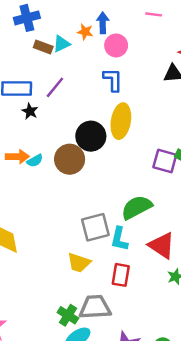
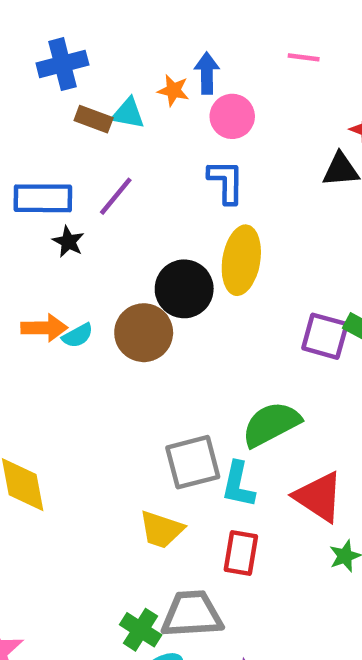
cyan triangle: (61, 44) -> (128, 113), turned 36

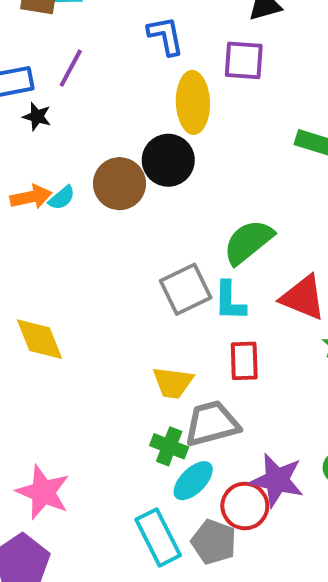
black circle: (184, 289) -> (168, 160), moved
purple square: (325, 336) -> (244, 60), moved
yellow trapezoid: (161, 530) -> (173, 383), moved

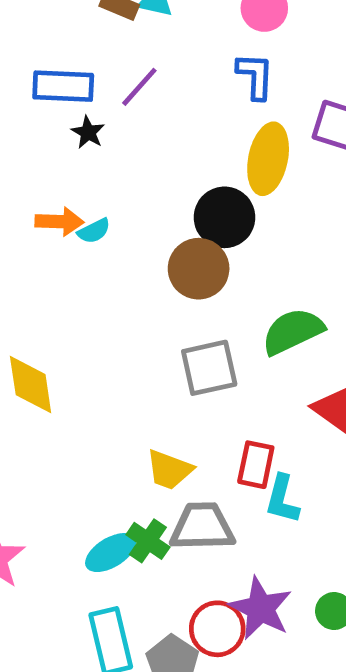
brown circle: (120, 184) -> (199, 269), moved
cyan L-shape: (230, 301) -> (282, 499), moved
cyan ellipse: (193, 481) -> (111, 553), moved

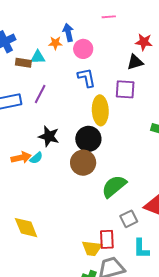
black star: (88, 132) -> (49, 136), moved, size x1.5
green semicircle: (293, 331) -> (114, 186), moved
gray square: (209, 368) -> (129, 219), moved, size x0.7
red rectangle: (256, 465) -> (107, 239), moved

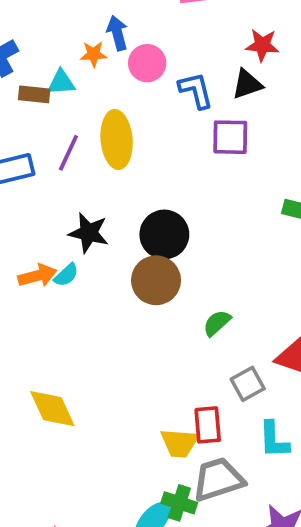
blue L-shape: (86, 78) -> (196, 90), moved
yellow ellipse: (100, 110) -> (117, 139), moved
green semicircle: (114, 186) -> (217, 323), size x0.6

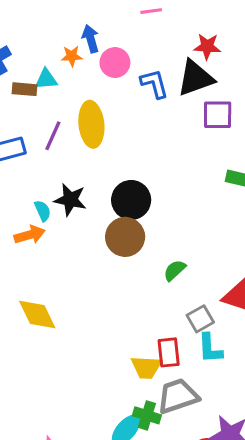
black triangle: (247, 84) -> (196, 78), size x1.5
purple square: (230, 137) -> (218, 115), moved
cyan semicircle: (66, 275) -> (43, 211), moved, turned -70
yellow diamond: (52, 409) -> (37, 315), moved
cyan L-shape: (274, 440) -> (210, 348), moved

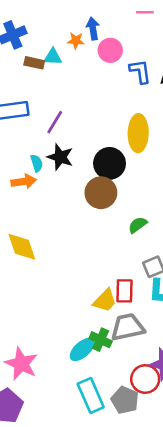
yellow ellipse: (91, 124) -> (138, 133), moved
purple line: (53, 136) -> (55, 122), moved
yellow trapezoid: (146, 367) -> (105, 301), turned -56

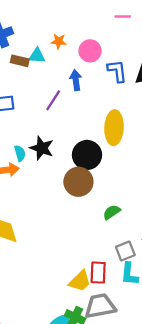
blue arrow: (93, 29) -> (76, 80), moved
purple line: (55, 122) -> (53, 100), moved

